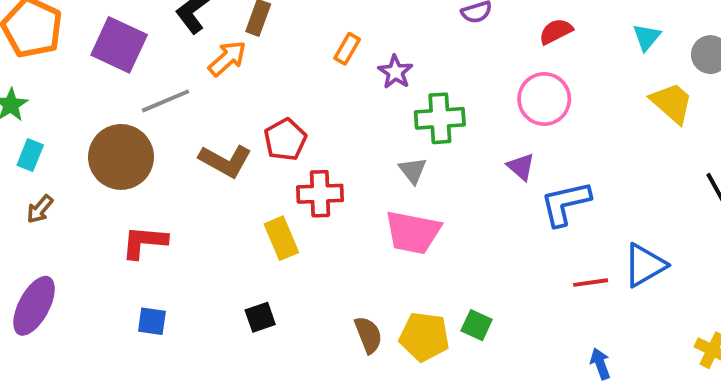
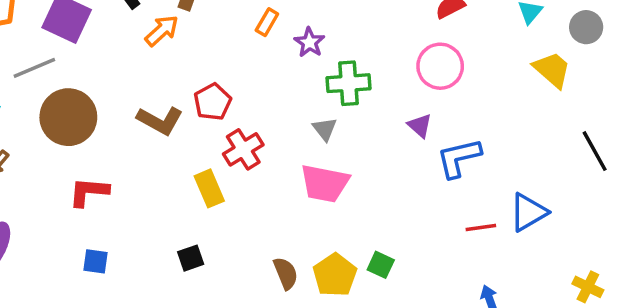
gray line: (165, 101) -> (34, 68), moved
red cross: (320, 194) -> (243, 149), turned -30
yellow pentagon: (424, 337) -> (335, 275), turned 30

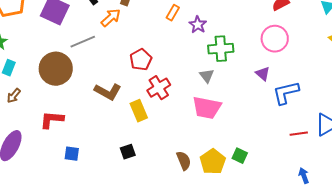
gray line: (34, 68) -> (83, 42), moved
brown L-shape: (160, 121) -> (108, 92), moved
red L-shape: (89, 192) -> (52, 120), moved

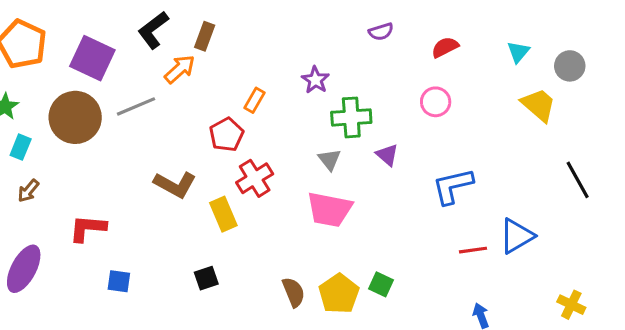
orange rectangle: (173, 13) -> (255, 100), moved
pink circle: (275, 39) -> (436, 102), size x0.7
brown circle: (56, 69) -> (75, 117), moved
purple triangle: (263, 74) -> (387, 155), moved

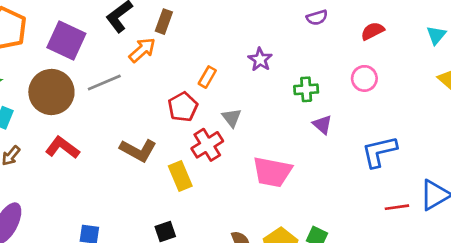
green cross: (351, 117) -> (306, 89), moved, size x0.7
gray triangle: (329, 160) -> (232, 118), moved
red L-shape: (88, 228) -> (62, 148), moved, turned 32

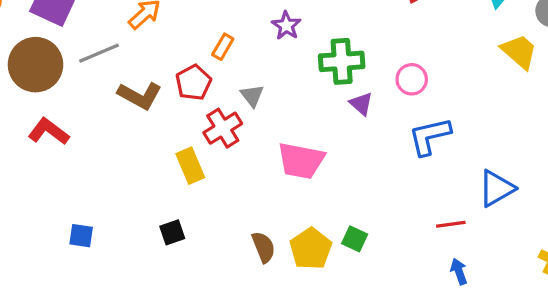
pink circle: (364, 78) -> (412, 79), moved
green cross: (306, 89) -> (342, 61), size x1.5
brown L-shape: (138, 150) -> (140, 96), moved
red line: (397, 207) -> (451, 224), moved

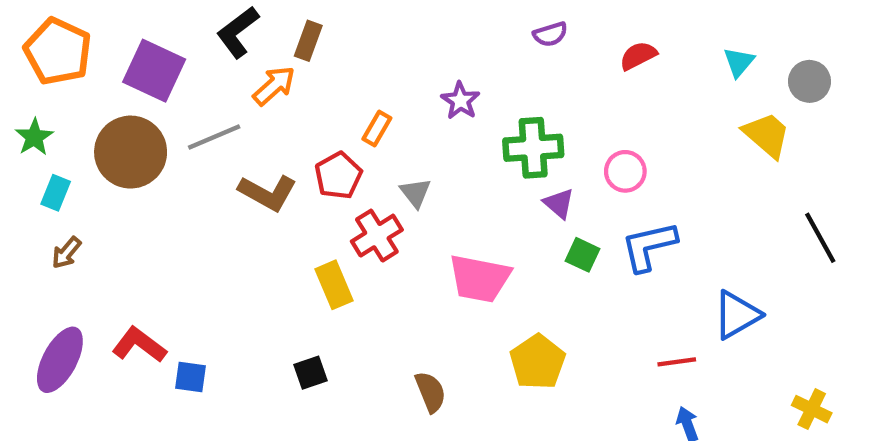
red L-shape: (49, 131) -> (139, 345), moved
green square: (355, 239) -> (582, 255), moved
yellow pentagon: (311, 249) -> (538, 362), moved

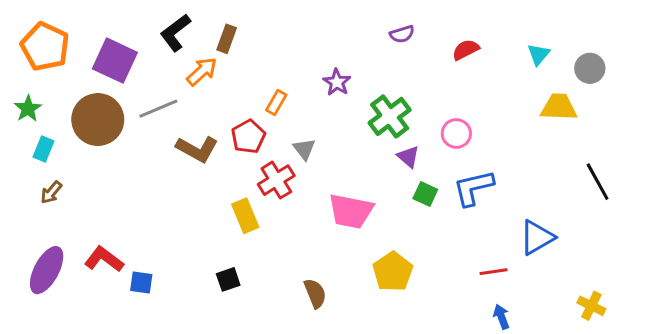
yellow trapezoid: (767, 135) -> (559, 107), turned -39
green cross: (533, 148) -> (390, 116), turned -33

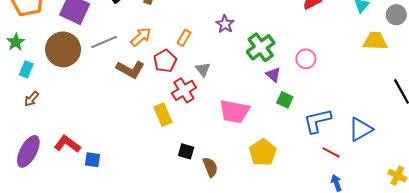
orange arrow: (202, 71) -> (141, 37), moved
blue L-shape: (473, 188) -> (317, 121), moved
red line: (494, 272) -> (331, 152), turned 36
black square: (228, 279) -> (186, 151), moved, turned 35

